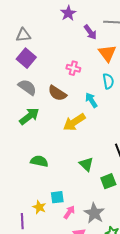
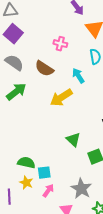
green semicircle: (39, 161) -> (26, 163), moved
pink arrow: (69, 212) -> (48, 191), moved

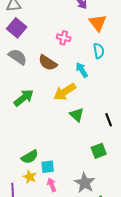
green arrow: (16, 92) -> (24, 98), moved
green triangle: (73, 140) -> (77, 115), moved
green semicircle: (26, 163) -> (30, 157), turned 138
pink arrow: (48, 191) -> (52, 185), turned -56

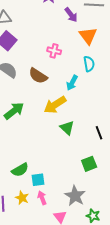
cyan arrow: (82, 70) -> (72, 83), turned -119
yellow star: (30, 177) -> (22, 198), moved

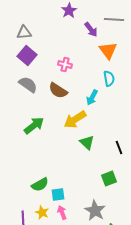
pink cross: (54, 51) -> (65, 64), moved

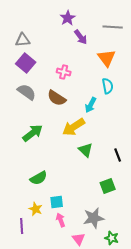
purple arrow: (91, 30) -> (81, 37), moved
green semicircle: (40, 184) -> (39, 178), moved
gray star: (95, 210) -> (94, 218), turned 30
yellow star: (42, 212) -> (36, 209), moved

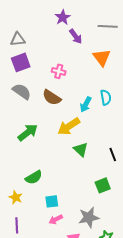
purple square: (26, 63) -> (21, 62), turned 30
cyan semicircle: (108, 86) -> (106, 97), moved
yellow star: (36, 209) -> (16, 197), moved
pink arrow: (61, 220) -> (56, 219), turned -96

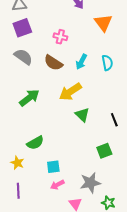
cyan arrow: (86, 104) -> (81, 62), moved

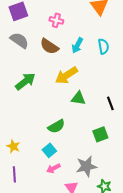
green triangle: (82, 115) -> (78, 98), turned -35
green semicircle: (35, 143) -> (56, 126), moved
cyan square: (53, 167) -> (49, 150), turned -32

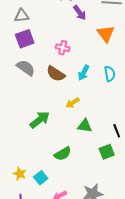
yellow arrow: (66, 75) -> (73, 103), size x0.6
green arrow: (25, 81) -> (40, 120), moved
green square: (100, 134) -> (107, 152), moved
cyan square: (49, 150) -> (41, 178), moved

